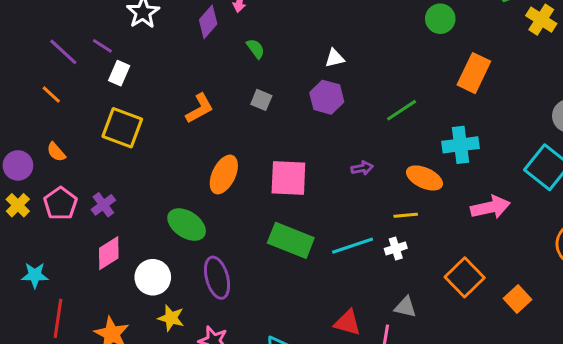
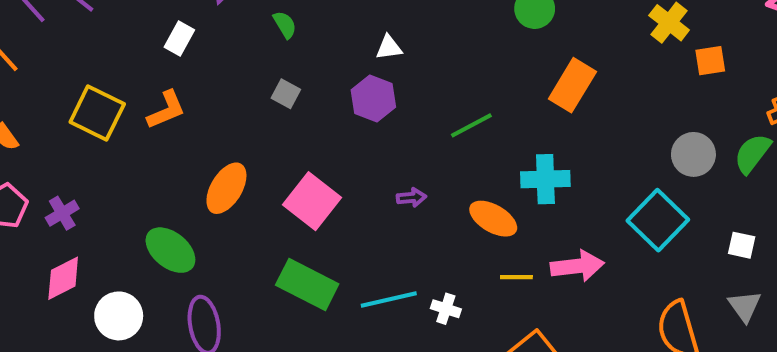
white rectangle: (119, 73) -> (179, 39), moved
orange L-shape: (200, 108) -> (166, 110), moved
pink square: (288, 178) -> (312, 201), turned 30
yellow line: (406, 215) -> (516, 277), moved
white cross: (396, 248) -> (446, 309), turned 30

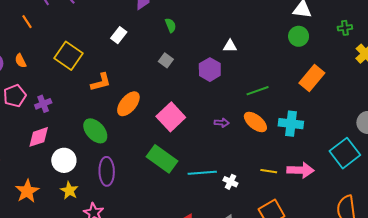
white rectangle: (179, 39) -> (119, 35), moved
white triangle: (389, 47) -> (230, 46), moved
orange L-shape: (166, 110) -> (101, 82), moved
orange ellipse: (493, 219) -> (255, 122), moved

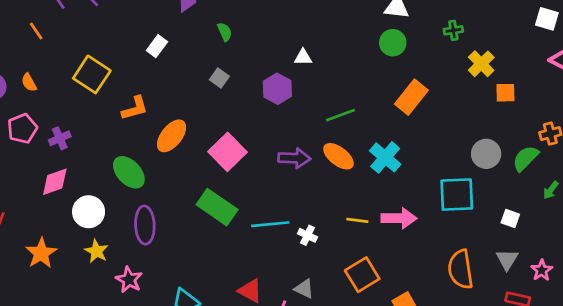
purple arrow: (222, 123) -> (294, 158), size x1.6
cyan cross: (291, 124) -> (385, 157), turned 35
cyan square: (345, 153) -> (457, 195), turned 36

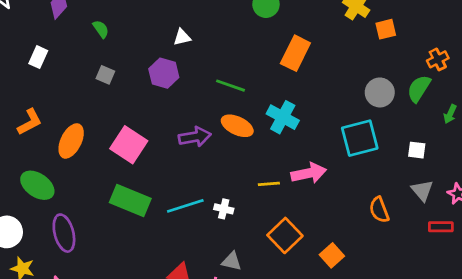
green line: (340, 115) -> (230, 86), turned 52
orange semicircle: (461, 269) -> (379, 210), size x0.7

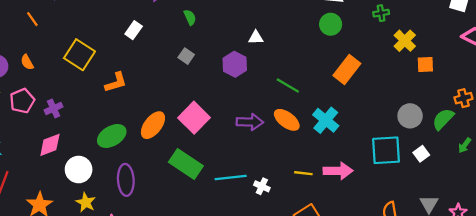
orange ellipse: (71, 141) -> (153, 125), moved
white square: (417, 150) -> (421, 154), moved, turned 35
green ellipse: (37, 185) -> (112, 136), turned -76

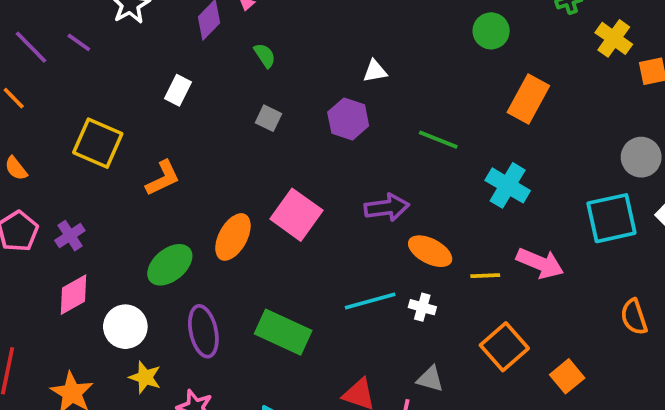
orange ellipse: (287, 120) -> (430, 251), moved
green rectangle: (186, 164) -> (283, 332), moved
pink arrow: (338, 171) -> (540, 263), turned 32

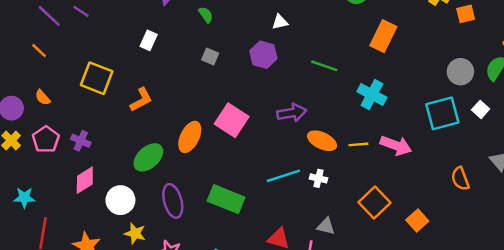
purple cross: (70, 236) -> (81, 141), turned -30
yellow line: (485, 276) -> (358, 144), moved

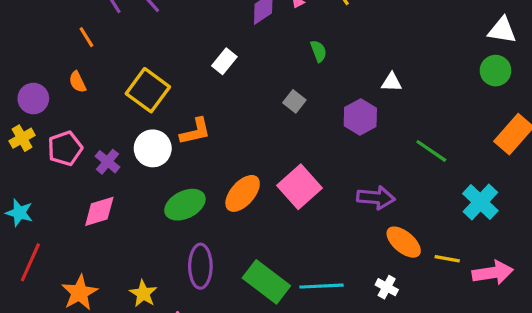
green semicircle: (206, 15) -> (319, 51), moved
orange semicircle: (43, 97) -> (77, 82), moved
pink arrow: (396, 146) -> (493, 273), turned -44
cyan line: (283, 176) -> (322, 286), moved
white circle: (120, 200) -> (153, 148), moved

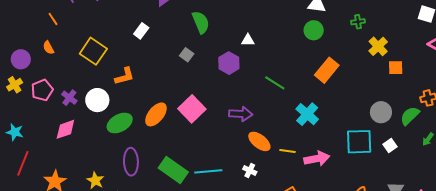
green semicircle: (319, 51) -> (201, 22), size x1.6
white circle: (153, 148) -> (97, 100), moved

